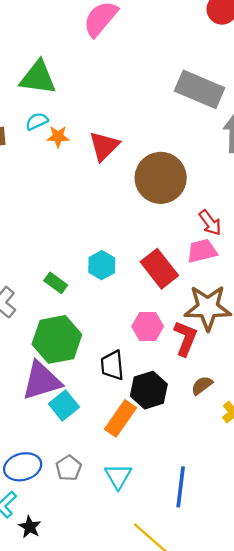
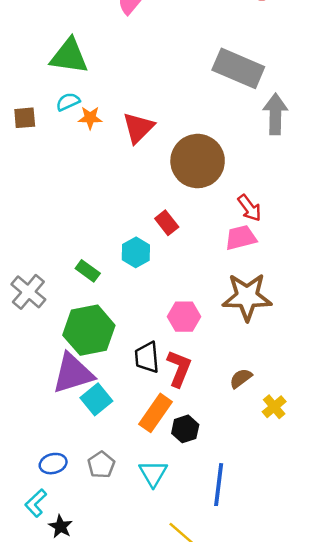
red rectangle: (159, 269) -> (167, 223), moved, size x0.6
red L-shape: (185, 338) -> (179, 368), moved
black hexagon: (149, 390) -> (185, 429), moved, size x0.7
blue ellipse: (23, 467) -> (53, 464), size x0.7

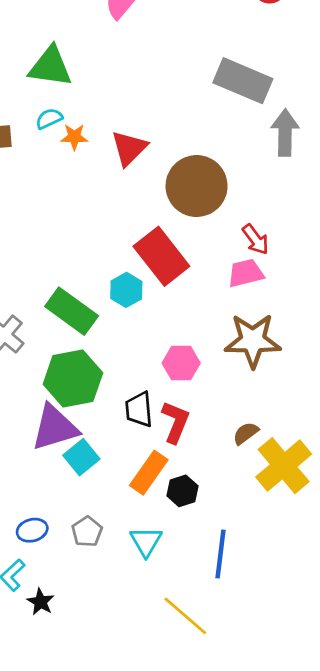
red rectangle: (167, 223) -> (161, 256), size x2.0
green rectangle: (88, 271) -> (72, 311), size x1.8
yellow cross: (274, 407) -> (284, 466), size x2.0

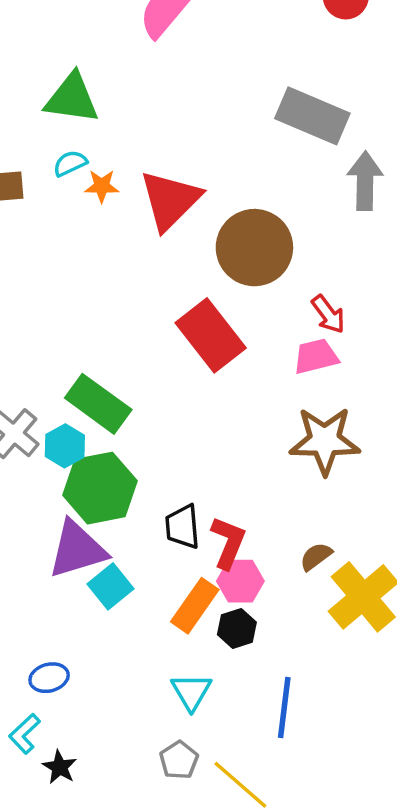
red triangle: (129, 148) -> (170, 200), size x1.4
cyan hexagon: (126, 290) -> (65, 446), moved
pink hexagon: (181, 363) -> (240, 581), moved
gray pentagon: (87, 532) -> (179, 760), moved

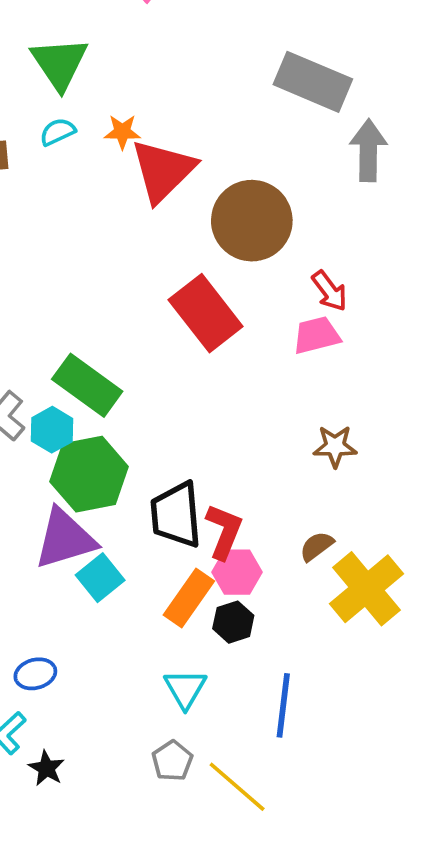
green triangle: (72, 98) -> (59, 63), turned 48
orange star: (102, 186) -> (122, 132), moved
brown star: (325, 441) -> (335, 446), moved, size x0.6
black trapezoid: (182, 527) -> (176, 515), size x1.4

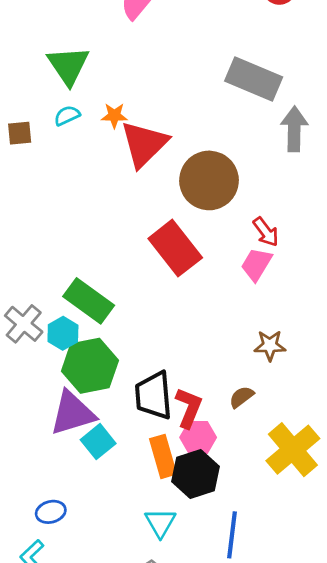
pink trapezoid: (317, 335) -> (256, 264), turned -45
brown semicircle: (317, 546) -> (241, 397), moved
orange rectangle: (189, 598) -> (163, 456), turned -51
black hexagon: (233, 622) -> (195, 474), size x1.6

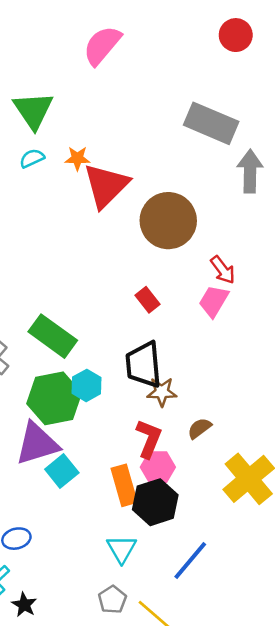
red rectangle: (175, 248) -> (147, 300), moved, size x0.5
cyan hexagon: (63, 333) -> (87, 385), moved
brown star: (270, 345) -> (162, 392), moved
black trapezoid: (154, 396) -> (144, 365), moved
blue line: (232, 535) -> (190, 561), turned 33

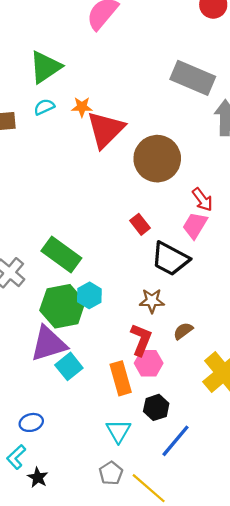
green triangle: (33, 110) -> (45, 67), turned 30
black trapezoid: (144, 365) -> (170, 259), moved, turned -57
black hexagon: (155, 502) -> (156, 407), moved, size x0.7

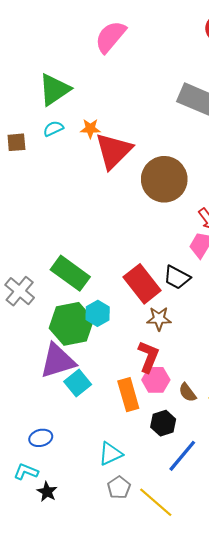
red rectangle: (140, 224) -> (142, 284), moved, size x1.8
black trapezoid: (170, 259) -> (177, 277), size x0.7
brown semicircle: (183, 331) -> (187, 393), moved, turned -90
cyan triangle: (118, 431) -> (110, 454), moved, turned 35
cyan L-shape: (16, 457) -> (26, 472), turned 65

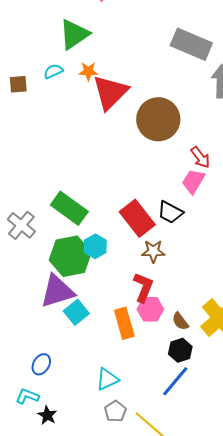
green triangle: (54, 90) -> (74, 34), moved
black hexagon: (163, 423) -> (180, 350), moved
blue ellipse: (41, 438) -> (41, 364), turned -45

